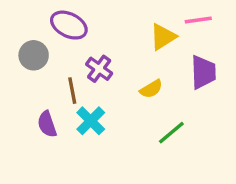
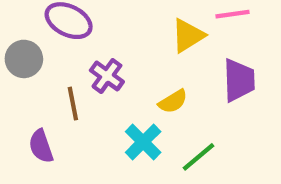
cyan cross: (91, 121) -> (143, 142), moved

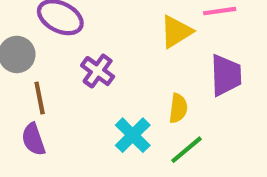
yellow semicircle: (173, 101) -> (178, 108), moved, turned -52
brown line: (73, 104) -> (40, 98), moved

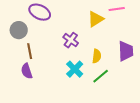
purple cross: (98, 71) -> (71, 40), moved
purple trapezoid: (226, 75) -> (126, 51), moved

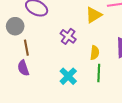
cyan cross: (75, 69) -> (68, 76), moved
green line: (101, 76) -> (99, 73), turned -48

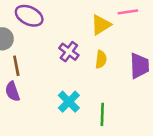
yellow semicircle: (95, 53) -> (101, 59), moved
green line: (99, 73) -> (102, 114), moved

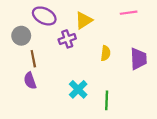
yellow triangle: (101, 25) -> (84, 20), moved
purple cross: (69, 52) -> (67, 39), moved, turned 35

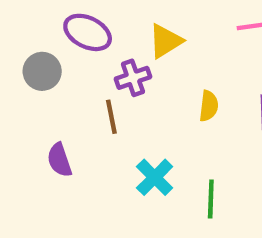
brown line: (33, 59) -> (111, 117), moved

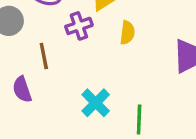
yellow semicircle: (209, 106) -> (127, 33), moved
brown line: (111, 117) -> (44, 56), moved

